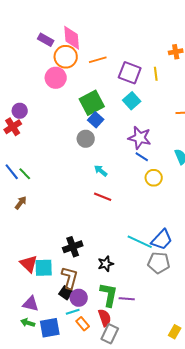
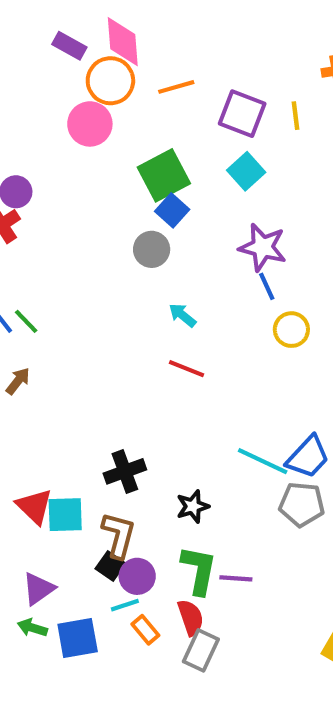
blue line: (142, 157) -> (267, 286), turned 32
purple triangle: (31, 304) -> (38, 589), turned -48

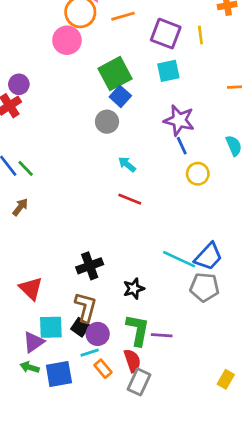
cyan square: (246, 171) -> (168, 71), turned 30
cyan square: (65, 515) -> (51, 327), moved

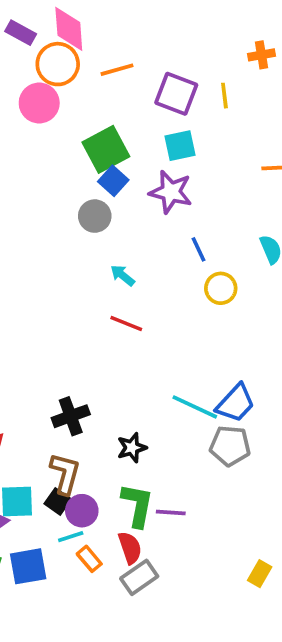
purple star: (179, 120) -> (171, 192), moved
gray rectangle: (139, 382) -> (139, 577), turned 30

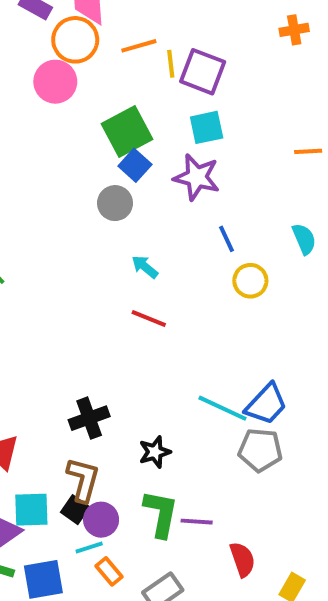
yellow line: (224, 96) -> (171, 64), moved
red semicircle: (130, 548) -> (242, 559), moved

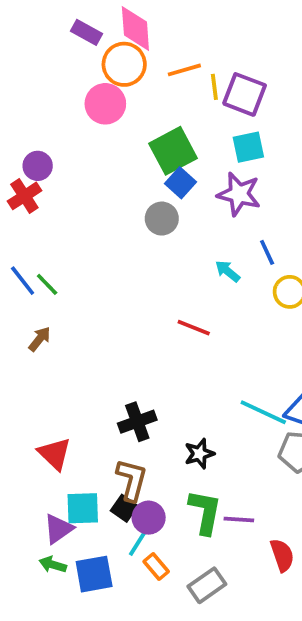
cyan arrow: (145, 267) -> (228, 271), moved
cyan line: (89, 547) -> (137, 544), turned -40

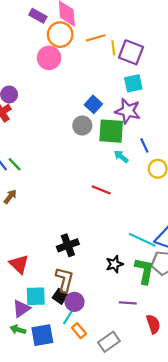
green square: (173, 151) -> (111, 131), moved, turned 32
black star: (199, 454) -> (114, 264), moved
green L-shape: (205, 512) -> (144, 271), moved

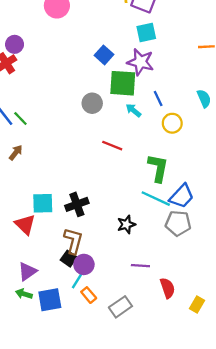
gray circle: (82, 126) -> (92, 103), moved
green L-shape: (144, 271) -> (158, 168), moved
cyan square: (36, 296) -> (43, 203), moved

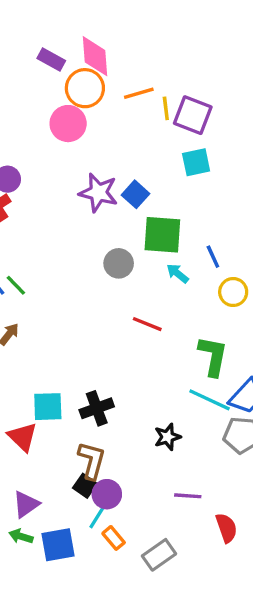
purple star: (140, 62) -> (98, 193), moved

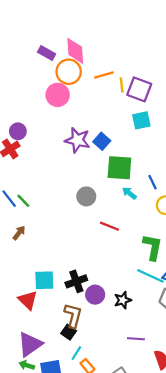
gray circle: (119, 263) -> (86, 196), moved
purple circle: (107, 494) -> (95, 295), moved
purple triangle: (26, 504) -> (30, 344), size x1.4

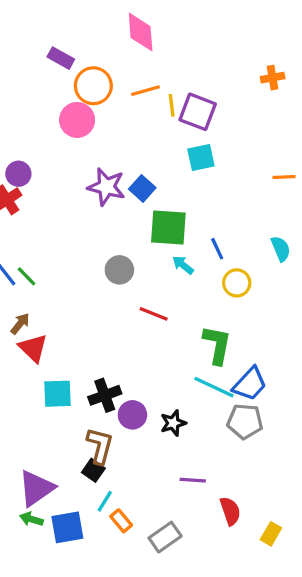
pink diamond: (75, 51) -> (141, 32), moved
red triangle: (28, 300) -> (33, 348), moved

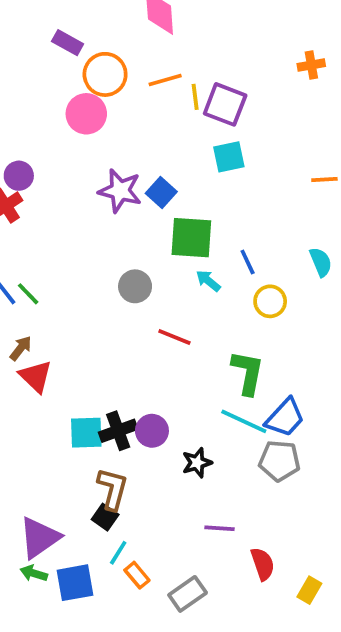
cyan square: (58, 394) -> (86, 433), moved
purple circle: (132, 415) -> (152, 431), moved

